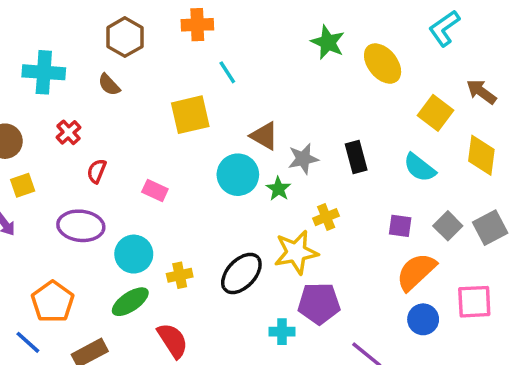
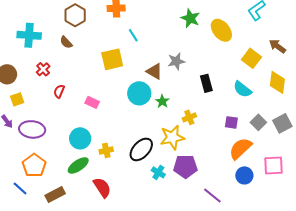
gray star: (303, 159) -> (176, 61), moved
purple ellipse: (81, 226) -> (32, 129), moved
cyan cross: (282, 332) -> (158, 172), moved, turned 32

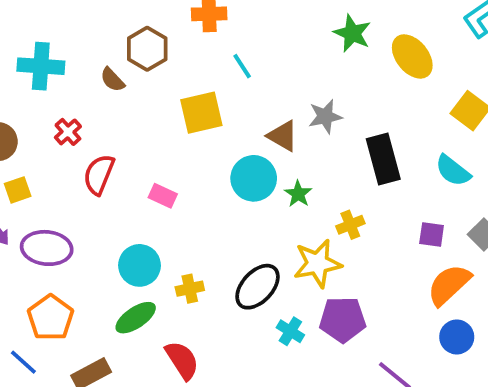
brown hexagon: (75, 15) -> (147, 49), moved
black rectangle: (206, 83) -> (383, 159), size x1.4
red semicircle: (59, 91) -> (99, 174), size x1.5

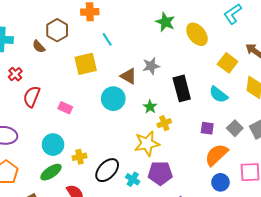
green star: (298, 194) -> (150, 107), moved
black ellipse: (258, 287) -> (107, 170), moved

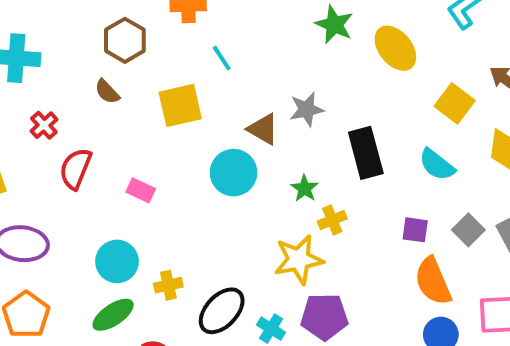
brown semicircle: (39, 47) -> (107, 92), moved
orange semicircle: (216, 155) -> (433, 281), turned -70

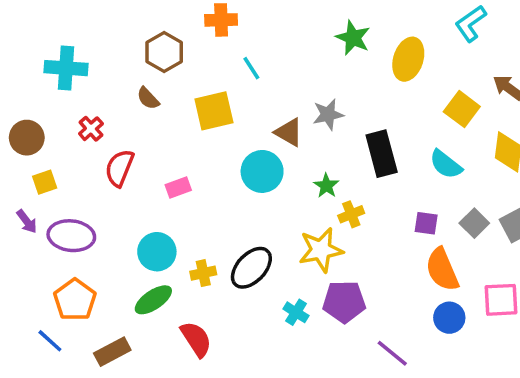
yellow ellipse: (395, 48) -> (408, 59), turned 57
pink rectangle: (141, 190) -> (178, 188), turned -45
black ellipse: (222, 311) -> (251, 268), moved

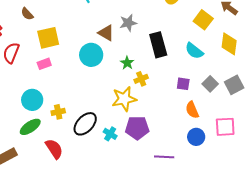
yellow square: (214, 111) -> (48, 38), moved
black ellipse: (251, 268) -> (85, 124), moved
orange semicircle: (442, 270) -> (192, 110), size x0.7
purple line: (392, 353) -> (164, 157), turned -36

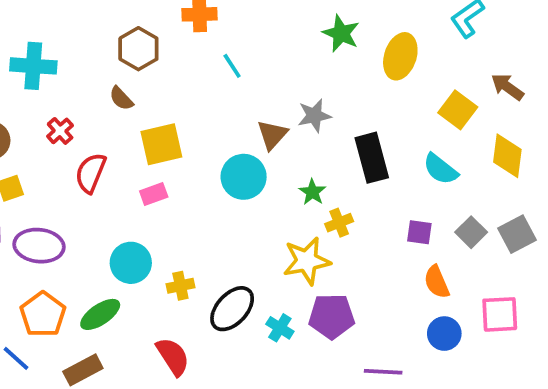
brown triangle: (106, 33) -> (272, 135), turned 42
green ellipse: (30, 127) -> (100, 314), moved

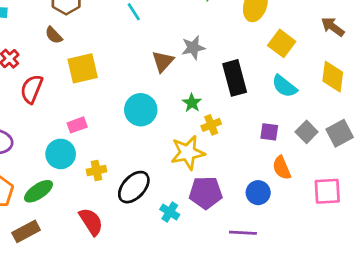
yellow square: (458, 110) -> (282, 43), moved
cyan circle: (244, 177) -> (141, 110), moved
pink rectangle: (154, 194) -> (77, 125), moved
cyan cross: (280, 328) -> (170, 212), moved
blue circle: (444, 334) -> (258, 193), moved

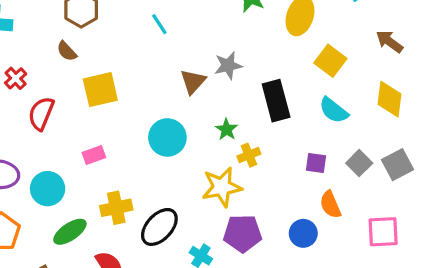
cyan circle: (61, 154) -> (48, 189), moved
yellow cross: (97, 171) -> (116, 208), size x1.4
green ellipse: (38, 191) -> (70, 232), moved

